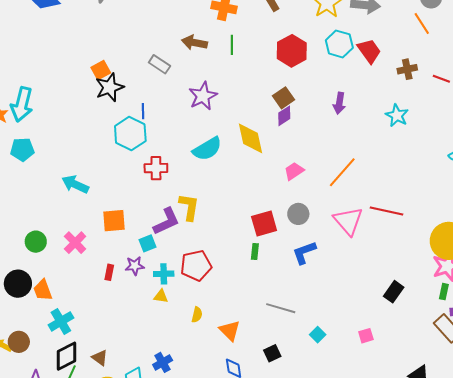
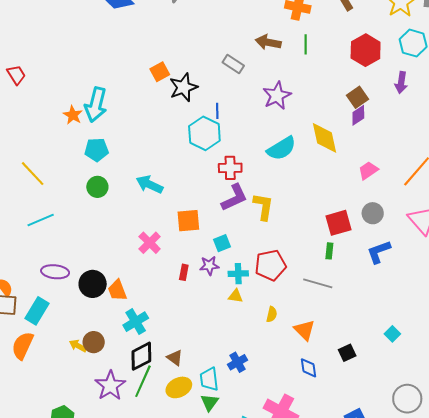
orange square: (101, 70) -> (160, 72), moved
purple arrow: (339, 103) -> (401, 83), moved
purple L-shape: (166, 221) -> (234, 198), moved
green circle: (36, 242) -> (97, 187), moved
gray line: (281, 308) -> (318, 283), moved

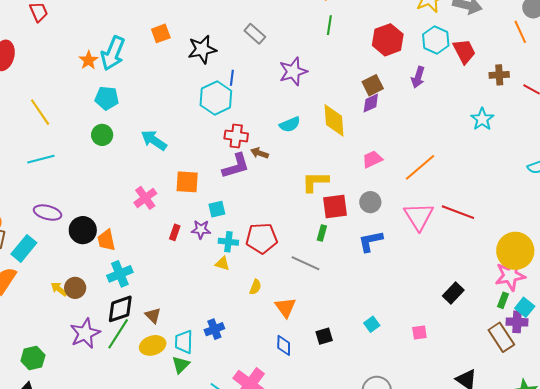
brown arrow: (268, 42) -> (259, 153), moved, size x0.7
orange square: (160, 72) -> (161, 33), moved
cyan semicircle: (281, 148) -> (290, 124), size x0.7
yellow L-shape: (263, 207) -> (315, 182), moved, turned -108

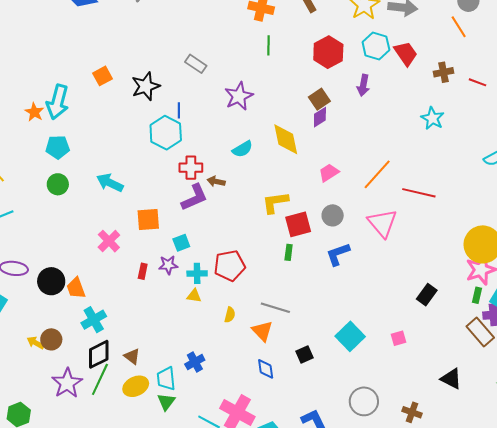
red line: (458, 212) -> (419, 193), moved
gray line: (305, 263) -> (275, 308), moved
cyan square: (372, 324) -> (350, 336), size x1.8

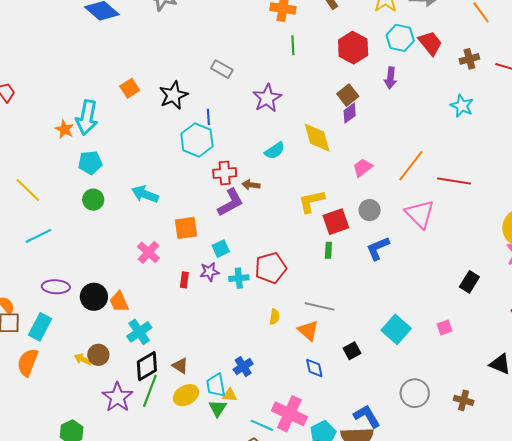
yellow triangle: (194, 296) -> (230, 395), moved

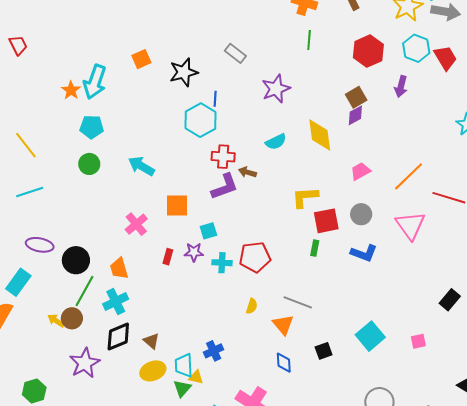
blue L-shape: (378, 248) -> (364, 253), turned -144
orange trapezoid: (119, 302) -> (119, 268), moved
green line: (150, 391) -> (84, 291), moved

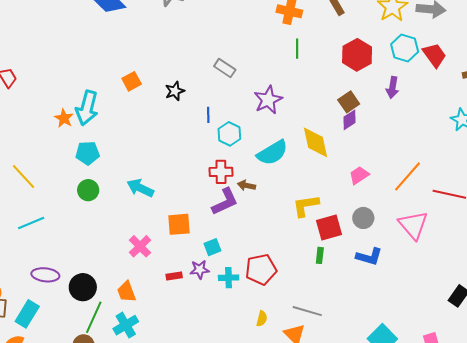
black star: (184, 72) -> (175, 91), size x0.7
cyan hexagon: (200, 120) -> (229, 134), moved, size x0.7
cyan semicircle: (276, 142) -> (272, 153), size x1.5
red rectangle: (168, 257) -> (174, 276), turned 70

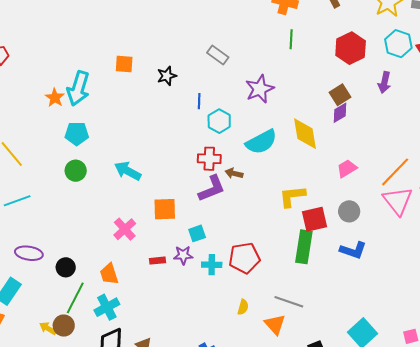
orange square: (132, 81) -> (124, 64), turned 30
pink triangle: (413, 225) -> (398, 201), moved
green rectangle: (320, 255) -> (304, 247), size x2.0
black circle: (83, 287) -> (66, 267), size x0.7

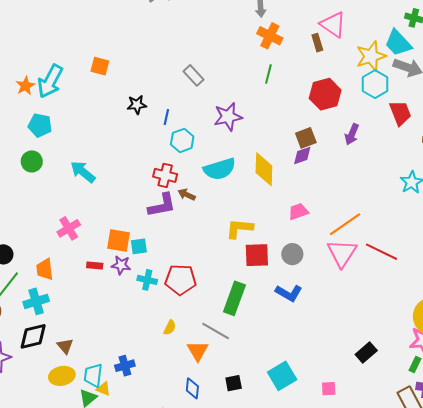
cyan hexagon: (398, 44) -> (375, 84), moved
black star: (167, 76) -> (137, 105), moved
orange square: (165, 209) -> (118, 240), moved
green rectangle: (304, 247) -> (234, 298), moved

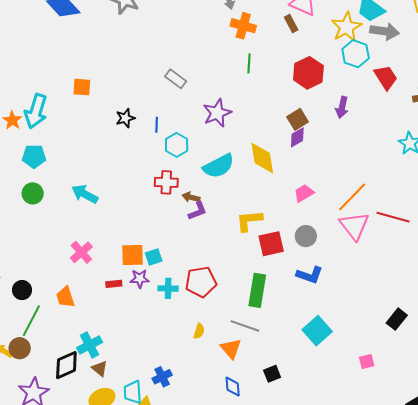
purple L-shape: (162, 205) -> (198, 211), moved, size x0.7
cyan cross: (36, 301) -> (90, 345), moved
cyan square: (282, 376) -> (317, 331), moved

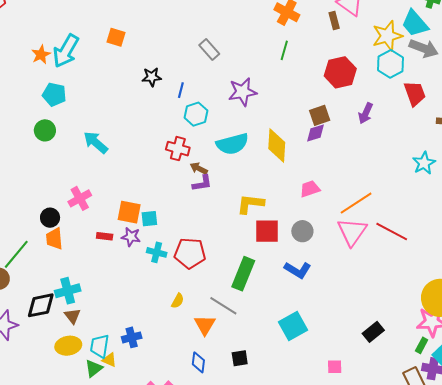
black circle: (22, 290) -> (50, 218), moved

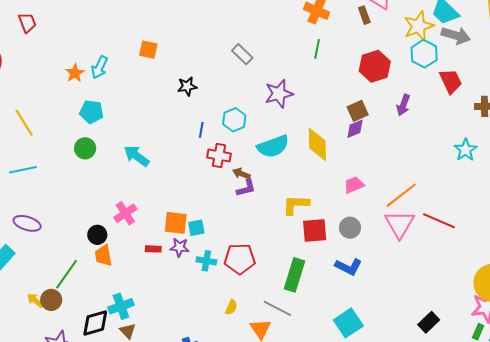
cyan arrow: (66, 51) -> (99, 67), size x0.7
blue line: (181, 90) -> (201, 130), moved

